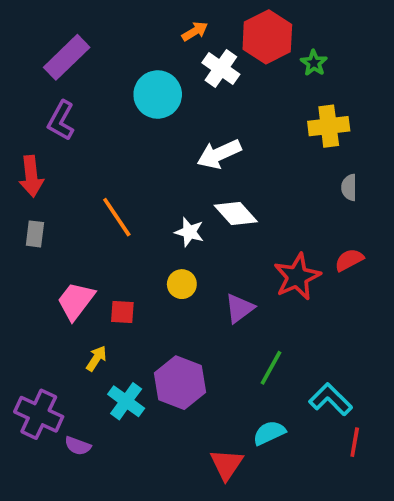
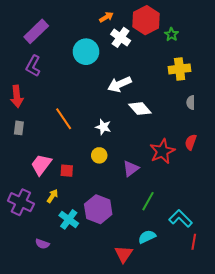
white diamond: (236, 213) -> (140, 109), moved
red semicircle: (349, 260) -> (191, 142), turned -42
purple cross: (39, 414) -> (21, 202), moved

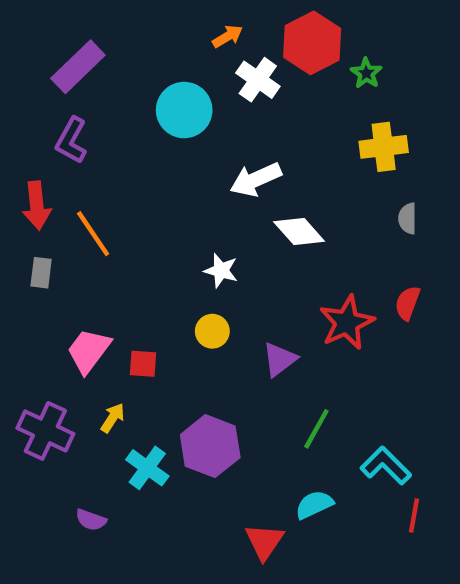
orange line: (64, 119) -> (93, 234), moved

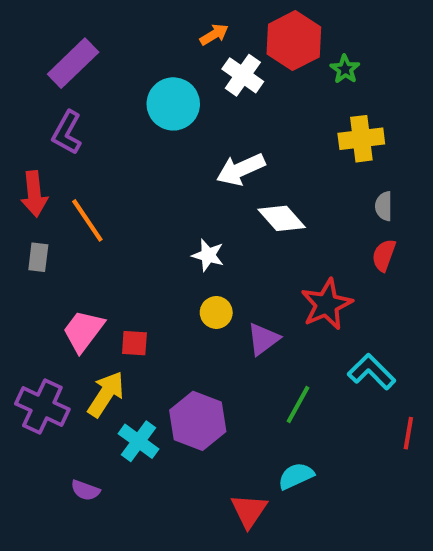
red semicircle: (407, 303) -> (384, 255), moved
yellow circle: (212, 331) -> (216, 312), moved
yellow arrow: (113, 418) -> (106, 394), size x1.6
cyan L-shape: (386, 466) -> (372, 372), moved
red line: (414, 516) -> (408, 433), moved

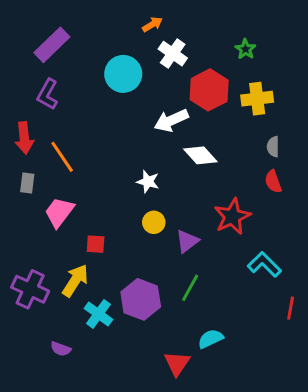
red hexagon: (294, 41) -> (209, 90), moved
red semicircle: (384, 255) -> (273, 182), turned -40
pink trapezoid: (83, 331) -> (59, 212), moved
green line: (298, 404) -> (190, 288), moved

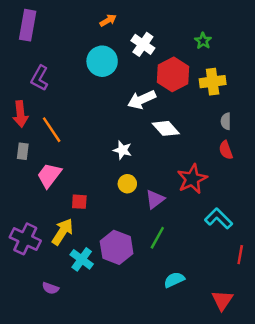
orange arrow: (152, 24) -> (108, 20), moved
purple rectangle: (52, 45) -> (28, 25), moved, turned -36
red triangle: (177, 363) -> (222, 300), moved

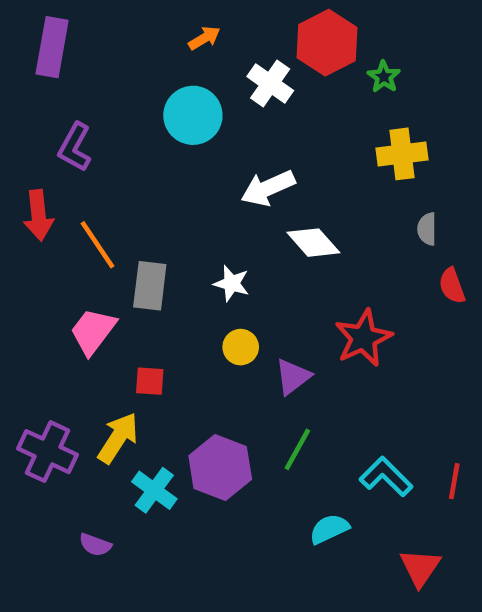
red hexagon: (173, 74) -> (327, 43), moved
red semicircle: (226, 150) -> (452, 286), moved
gray rectangle: (23, 151) -> (150, 286), moved, size x1.5
cyan L-shape: (219, 219) -> (386, 477), moved

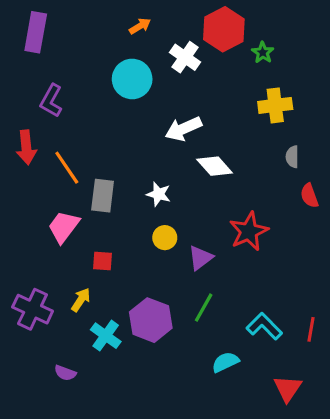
yellow arrow: (118, 438) -> (81, 300), size x0.7

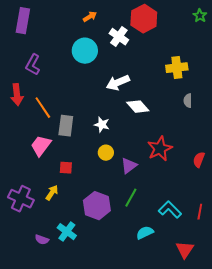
green star: (263, 53) -> (200, 16), moved
red semicircle: (309, 196) -> (199, 160), moved, turned 42
cyan cross: (106, 336) -> (67, 232), moved

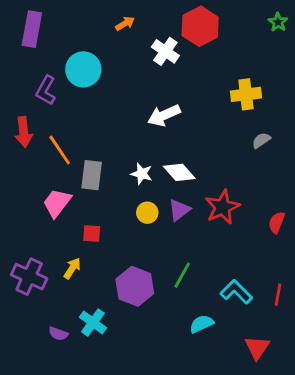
cyan circle: (85, 51) -> (83, 69), moved
gray semicircle: (188, 101) -> (261, 140), turned 56
white diamond: (138, 107) -> (179, 172), moved
purple triangle: (129, 166) -> (179, 210), moved

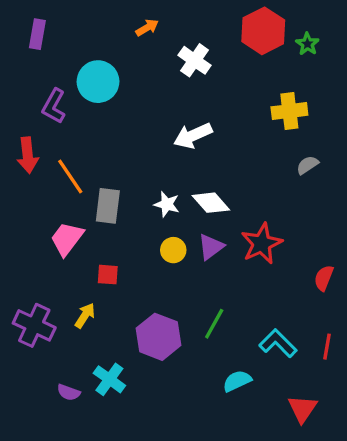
green star: (278, 22) -> (307, 44), moved
red hexagon: (200, 26) -> (263, 31), moved
purple rectangle: (32, 29) -> (37, 34), size x0.7
red semicircle: (277, 222) -> (324, 278), moved

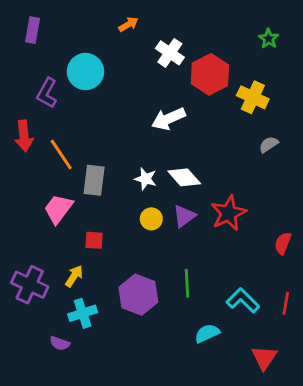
red hexagon: (263, 31) -> (210, 74), moved
yellow cross: (289, 111) -> (253, 97), turned 32
green line: (214, 324) -> (187, 283), turned -32
cyan cross: (109, 379) -> (83, 313), moved, turned 36

